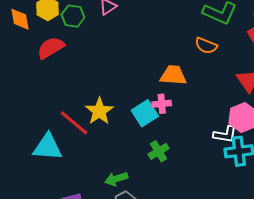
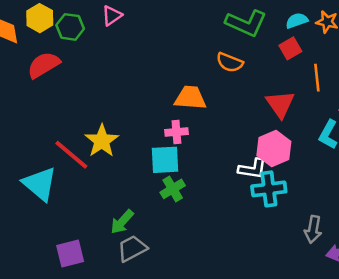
cyan square: (145, 113) -> (165, 160), moved, turned 30
cyan triangle: (48, 147) -> (40, 184), turned 36
green arrow: (116, 179) -> (122, 222), turned -30

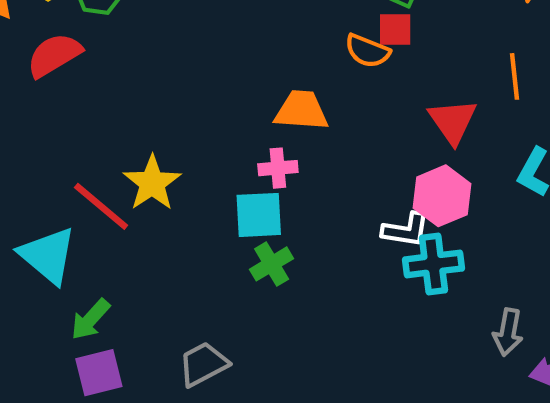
red square: (290, 48) -> (395, 30), moved, turned 30
green arrow: (122, 222) -> (90, 319), moved

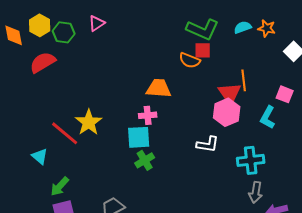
orange line: (514, 76) -> (244, 80), moved
pink hexagon: (442, 196) -> (227, 112), moved
cyan triangle: (48, 255) -> (40, 156), size x0.6
cyan cross: (433, 264) -> (251, 160), moved

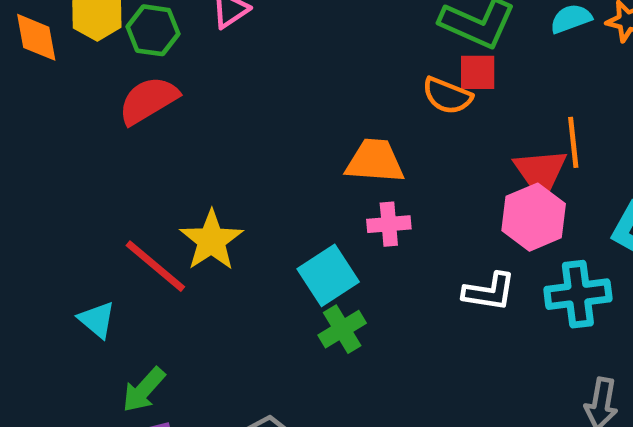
red semicircle: (43, 62) -> (148, 100), moved
pink cross: (148, 115) -> (389, 224), moved
cyan square: (139, 137) -> (328, 275), turned -30
cyan cross: (251, 160) -> (578, 294), moved

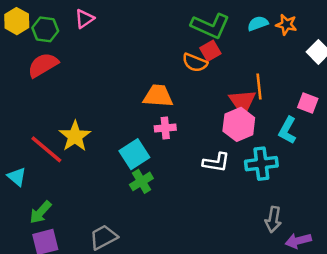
red square: (478, 72) -> (210, 51), turned -30

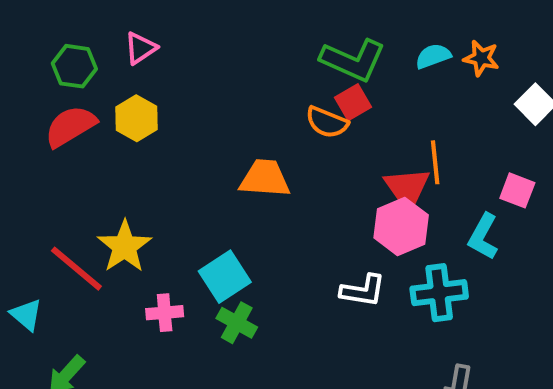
yellow hexagon: (17, 21) -> (137, 118), moved
pink cross: (165, 128) -> (165, 313), moved
green cross: (141, 181) -> (237, 323), turned -30

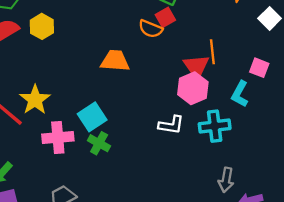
pink cross: (165, 313) -> (58, 138), size x1.5

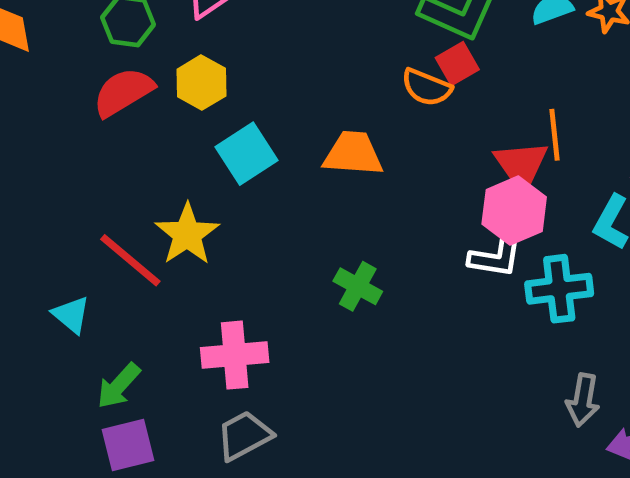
cyan square: (92, 117) -> (246, 154), moved
white L-shape: (171, 125) -> (495, 258), moved
pink cross: (58, 138) -> (235, 355), moved
green cross: (99, 143) -> (358, 286), moved

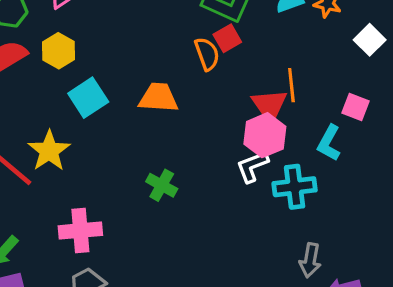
orange semicircle: (427, 87) -> (207, 54), turned -132
white L-shape: (495, 258) -> (252, 166), turned 150

